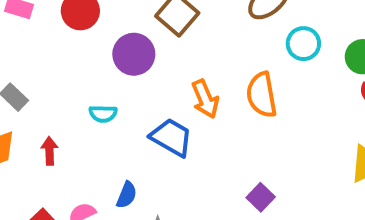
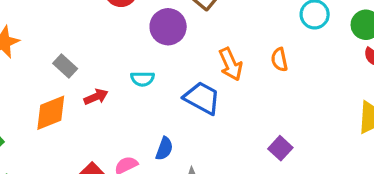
orange semicircle: (262, 95) -> (279, 60), size x0.6
red arrow: (49, 151) -> (96, 97), moved, turned 70

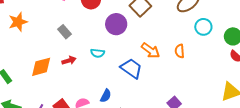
orange arrow: (231, 64) -> (151, 50), turned -36
gray rectangle: (65, 66) -> (64, 32), moved

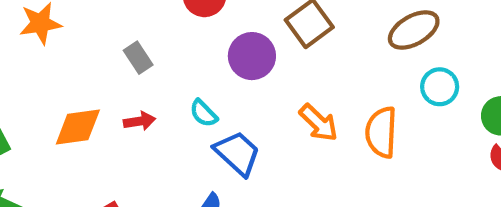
orange semicircle: (180, 51) -> (381, 132), size x1.6
cyan semicircle: (98, 53) -> (204, 113), turned 32
blue trapezoid: (131, 68) -> (237, 153), moved

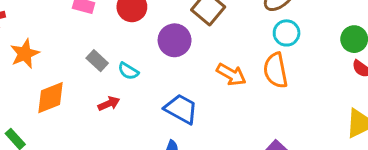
cyan circle: (440, 87) -> (287, 33), moved
cyan semicircle: (204, 113) -> (128, 71), moved
orange diamond: (78, 127) -> (50, 98), moved

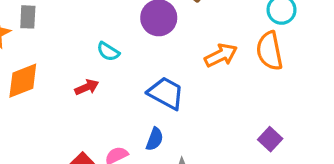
gray rectangle: (97, 61) -> (28, 17), moved, turned 50
orange arrow: (231, 74) -> (221, 55), turned -56

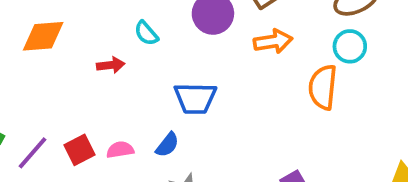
orange arrow: (221, 55) -> (273, 41), moved
blue trapezoid: (166, 93) -> (195, 98), turned 135

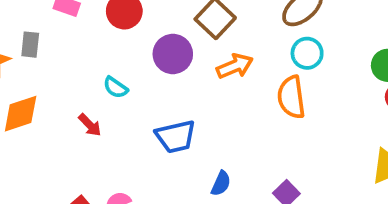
red arrow: (111, 65) -> (90, 125), turned 65
blue semicircle: (167, 145) -> (221, 183), moved

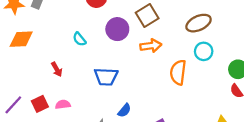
cyan circle: (307, 53) -> (204, 51), moved
red arrow: (90, 125) -> (57, 69), moved

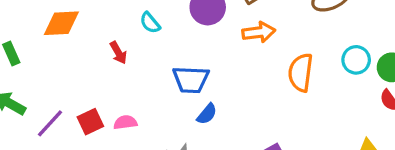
cyan circle: (204, 51) -> (356, 60), moved
red arrow: (57, 69) -> (118, 53), moved
blue semicircle: (124, 110) -> (207, 114), moved

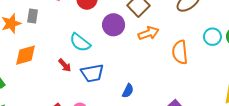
cyan semicircle: (150, 23) -> (80, 42), size x1.5
blue trapezoid: (191, 80) -> (92, 73), moved

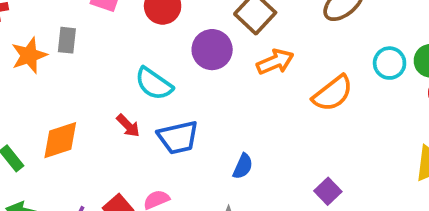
orange semicircle: (180, 52) -> (333, 93), turned -120
orange diamond: (25, 55) -> (60, 140), moved

